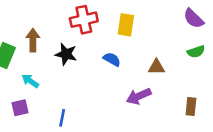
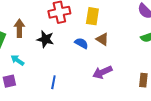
brown triangle: (156, 67) -> (102, 39), moved, turned 32
blue line: (62, 118) -> (53, 82), moved

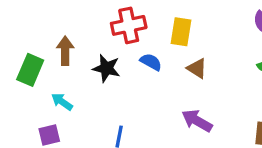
blue semicircle: (81, 43) -> (151, 62), moved
purple arrow: (102, 72) -> (197, 121), turned 54

